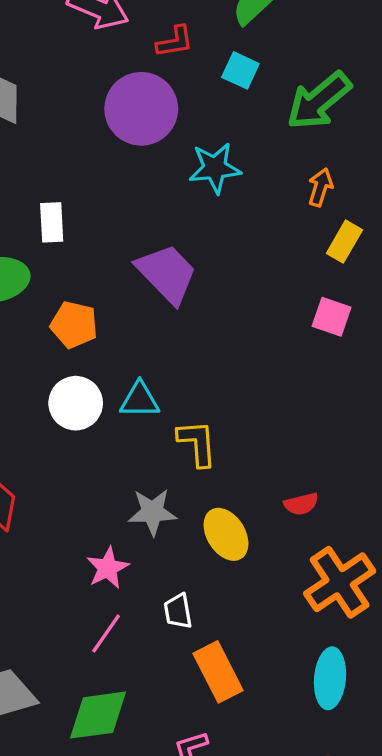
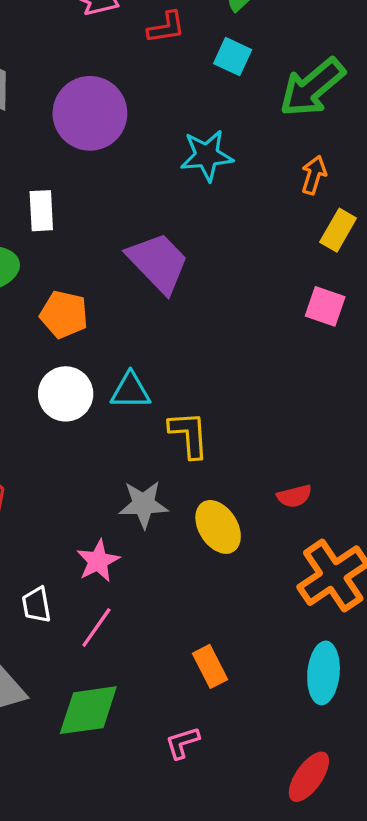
purple circle: (141, 109) -> (90, 113), moved
white trapezoid: (178, 611) -> (36, 605), moved
orange rectangle: (218, 672) -> (210, 666), size x0.7

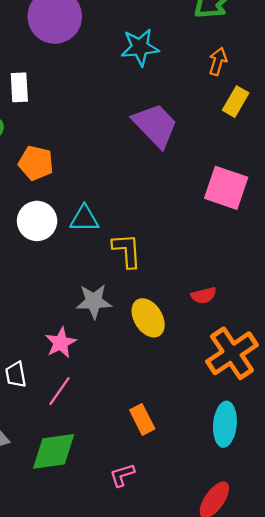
purple trapezoid: (158, 263) -> (155, 125), moved
pink square: (325, 306) -> (226, 188), moved, size x1.5

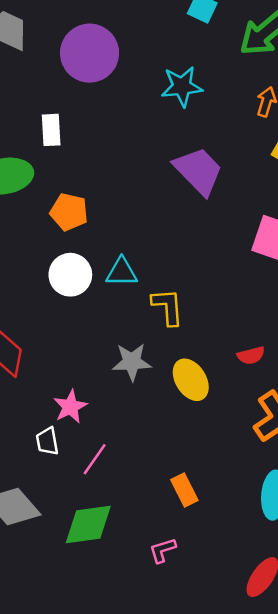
pink star: (61, 343) -> (70, 407), moved

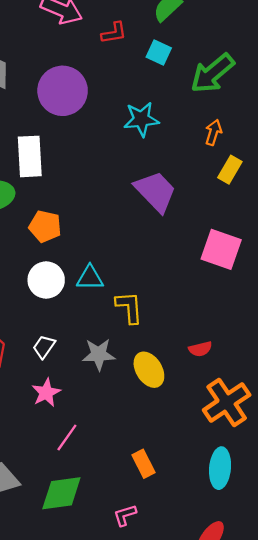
white rectangle: (51, 130) -> (30, 156), size x1.5
white trapezoid: (47, 441) -> (44, 347), moved, turned 45

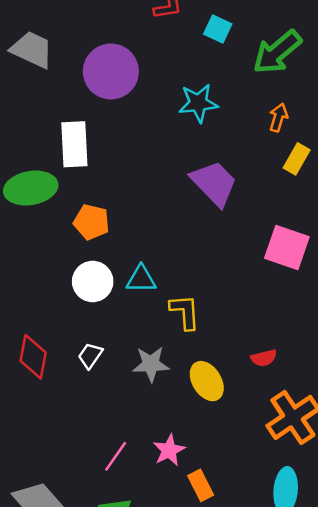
pink star: (46, 393) -> (169, 450), moved

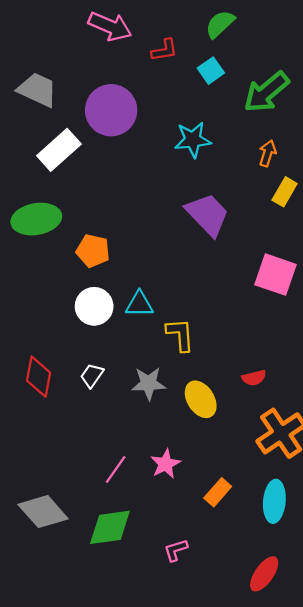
cyan square: (218, 29) -> (211, 71), turned 30
white rectangle: (74, 144) -> (59, 150), moved, turned 51
orange rectangle: (201, 485) -> (218, 492), moved, turned 68

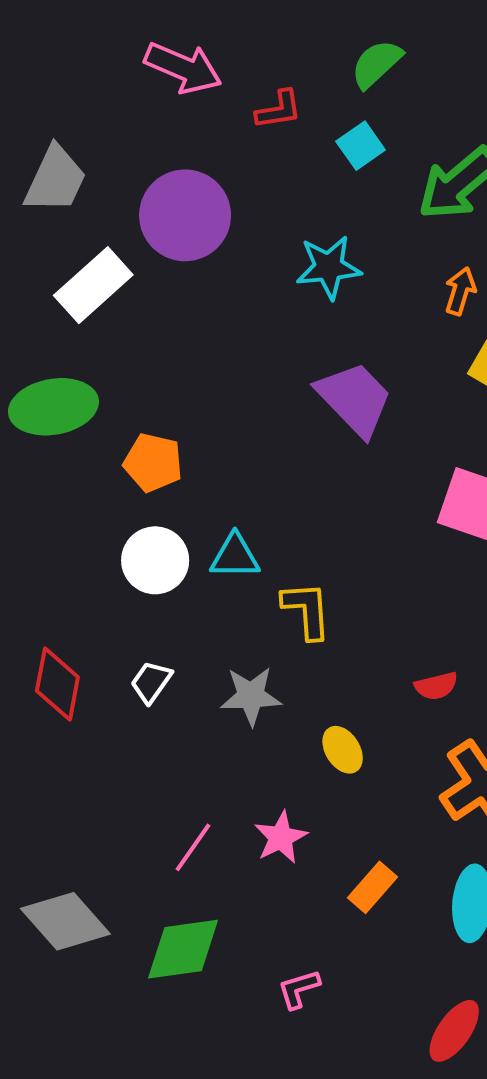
gray trapezoid: (37, 90) -> (55, 179), turned 90
yellow ellipse: (201, 399) -> (343, 750), moved, size x0.7

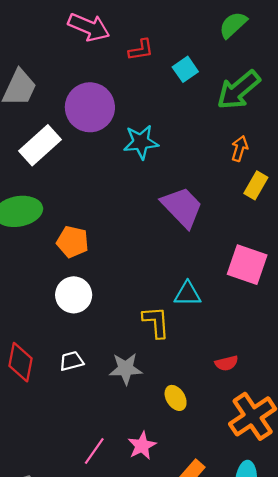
green semicircle: (376, 64) -> (233, 25), moved
cyan star: (329, 267) -> (141, 142), moved
cyan triangle: (235, 556) -> (188, 294), moved
white trapezoid: (151, 682) -> (71, 361), turned 40

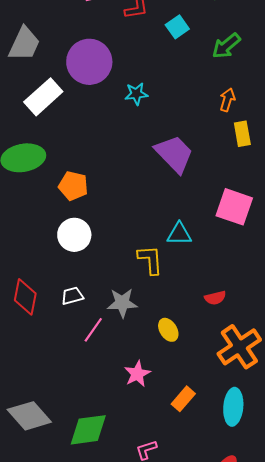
green arrow: (238, 90) -> (226, 46), size x0.7
cyan star: (141, 142) -> (136, 94), size x0.7
yellow rectangle: (256, 185) -> (242, 134), turned -40
pink line: (94, 451) -> (93, 330), moved

